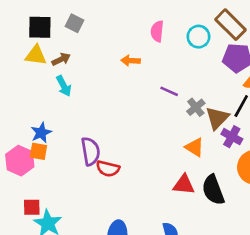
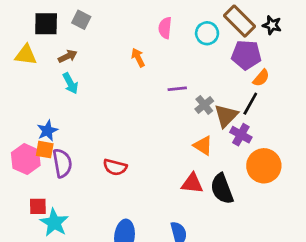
yellow triangle: (36, 55) -> (26, 55), moved
orange arrow: (130, 61) -> (138, 58), turned 60
purple line: (169, 91) -> (177, 89), turned -30
purple semicircle: (90, 151) -> (62, 163), moved

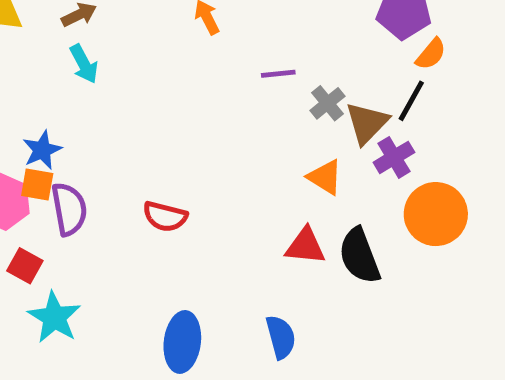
purple cross: (241, 135) -> (394, 157), turned 30
red square: (38, 206) -> (25, 266), moved, turned 30

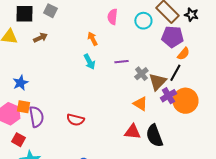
cyan arrow: (84, 64) -> (89, 62), moved
blue star: (42, 150) -> (20, 83), moved
orange circle: (436, 214) -> (185, 101), moved

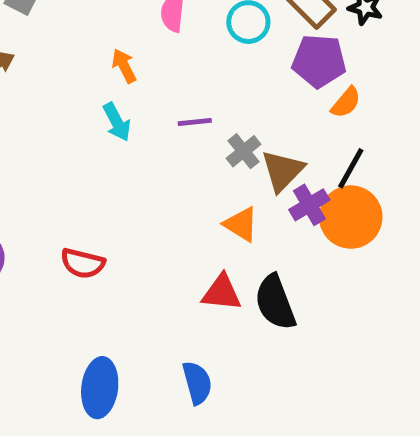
black line: (175, 73) -> (351, 168), moved

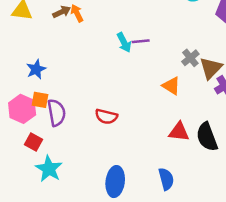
orange arrow: (124, 66) -> (77, 13), moved
purple line: (195, 122) -> (141, 41), moved
orange triangle: (241, 224) -> (171, 86), moved

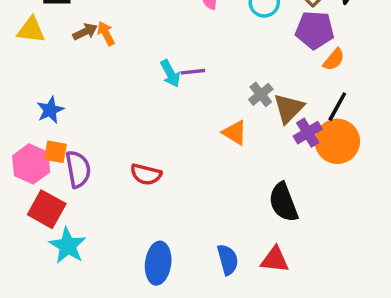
red triangle: (179, 132) -> (275, 260), moved
red square: (34, 142) -> (47, 209), size x1.5

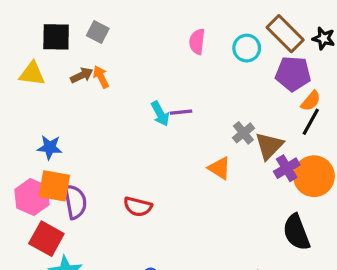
black line: (337, 107) -> (311, 122), moved
blue star: (50, 110) -> (50, 147), turned 30
orange square: (55, 152) -> (54, 186), size x1.5
black semicircle: (283, 202) -> (296, 232), moved

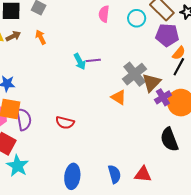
brown arrow: (82, 75) -> (13, 36), moved
gray cross: (243, 133) -> (135, 74), size x1.6

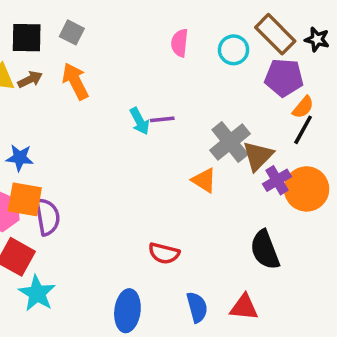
orange arrow: (41, 37) -> (75, 81), size x1.5
red semicircle: (65, 123) -> (164, 253), moved
black semicircle: (169, 139) -> (265, 250), moved

